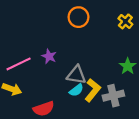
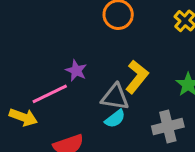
pink line: (19, 64) -> (50, 94), moved
yellow L-shape: (93, 90) -> (137, 77), moved

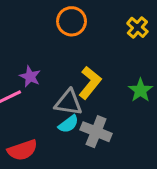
gray cross: (168, 127) -> (96, 132), moved, turned 36

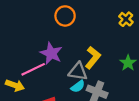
orange circle: (72, 21) -> (65, 16), moved
purple star: (30, 76) -> (51, 53), size x1.5

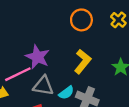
orange circle: (65, 16) -> (81, 20), moved
gray triangle: (78, 71) -> (43, 86), moved

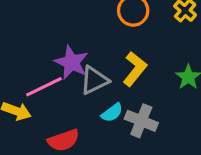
gray triangle: (43, 86) -> (94, 80), moved, turned -35

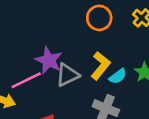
cyan semicircle: (112, 113) -> (118, 76), moved

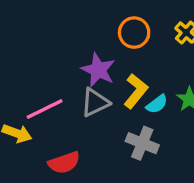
purple star: (49, 60) -> (98, 70), moved

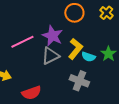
cyan semicircle: (157, 104) -> (88, 57), turned 56
pink line: (45, 109) -> (22, 42), moved

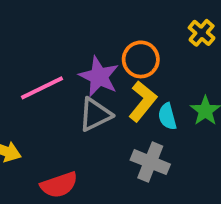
orange circle: (74, 13) -> (141, 59), moved
cyan semicircle: (88, 57) -> (167, 116), turned 56

